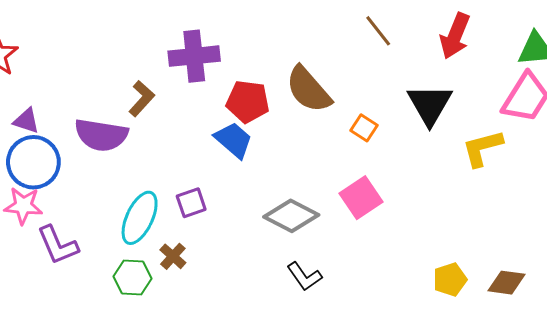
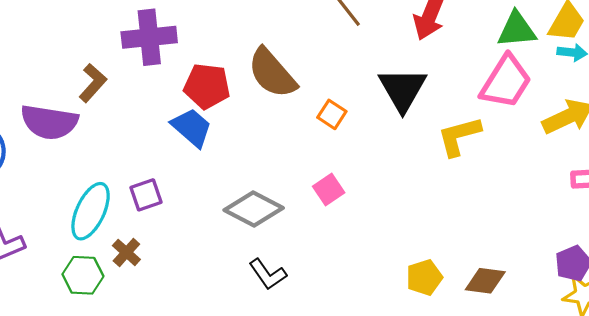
pink square: (361, 198) -> (329, 189), size x0.7

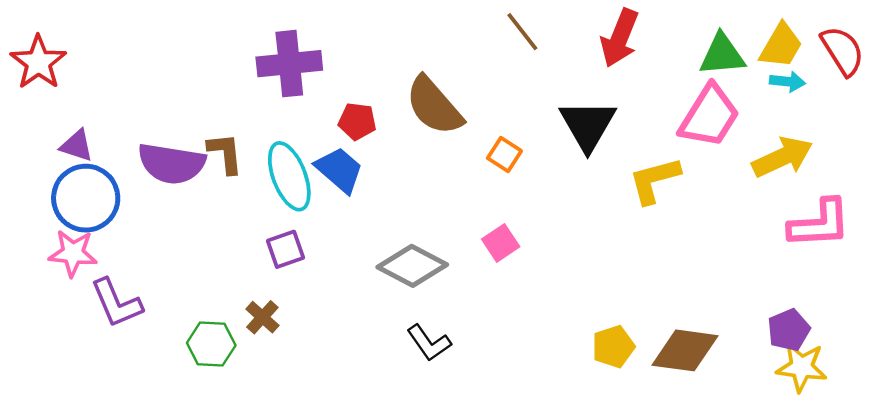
brown L-shape: (93, 83) -> (225, 153), moved, turned -48
red pentagon: (207, 86) -> (357, 121), size x0.7
cyan ellipse: (91, 211) -> (289, 176), moved, turned -46
brown diamond: (485, 281) -> (685, 350), size x1.4

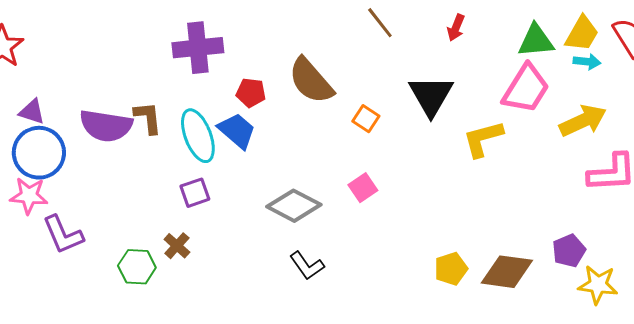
red arrow: (620, 38) -> (456, 28), size x0.6
purple pentagon: (789, 330) -> (569, 251), moved

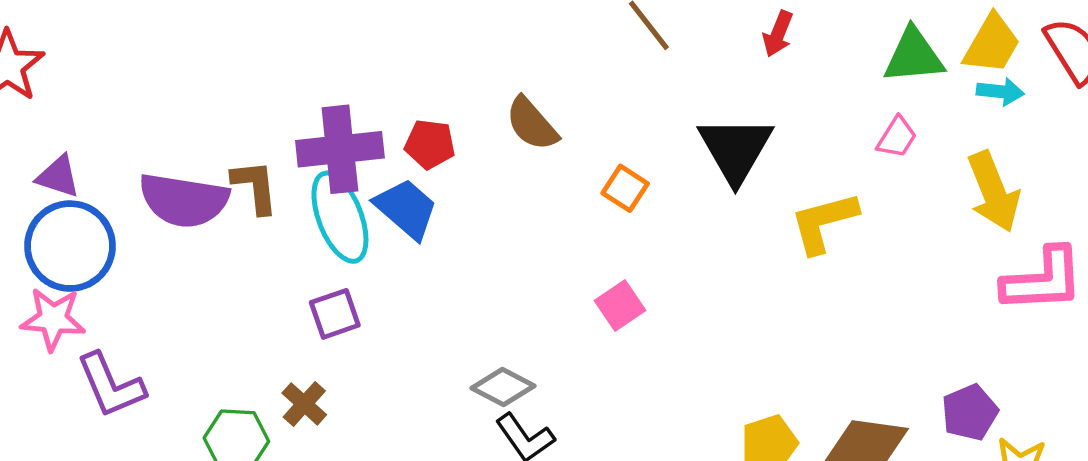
purple cross: (198, 48) -> (340, 149), moved
brown semicircle: (311, 81) -> (532, 124), size x0.7
pink trapezoid: (526, 89) -> (897, 137), size x0.5
yellow arrow: (583, 121) -> (994, 192), turned 93
gray diamond: (294, 206) -> (503, 387), moved, size x0.7

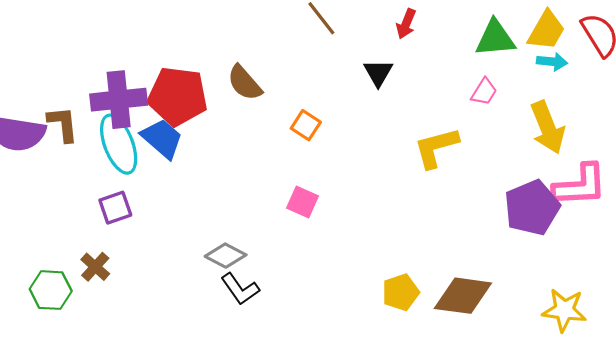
red pentagon: (430, 144) -> (178, 96), size x1.8
black triangle: (735, 149) -> (378, 73), moved, size x0.6
pink square: (620, 305) -> (302, 202), turned -32
purple pentagon: (970, 412) -> (532, 208), moved, size x1.5

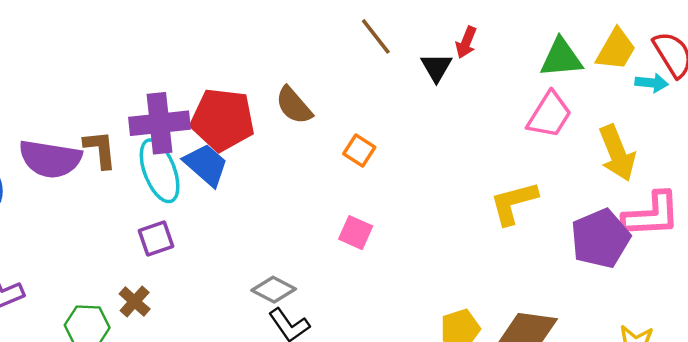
cyan arrow: (552, 62) -> (652, 83), moved
black triangle: (378, 73) -> (436, 67), moved
pink trapezoid: (484, 92) -> (549, 115), size x1.6
yellow L-shape: (436, 147) -> (514, 203), moved

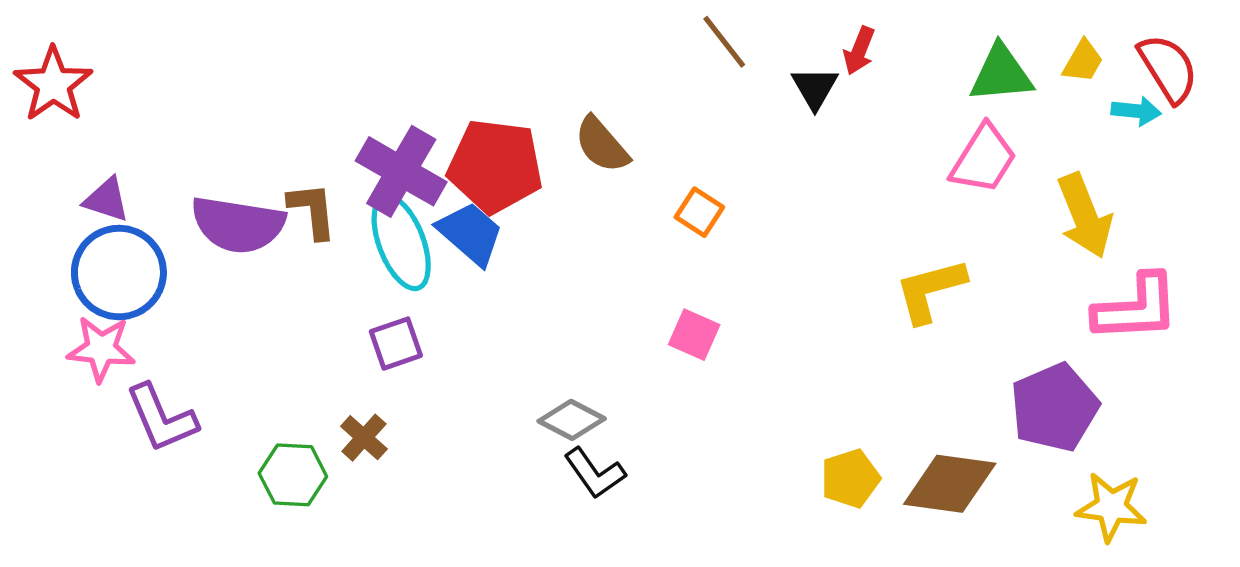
yellow trapezoid: (616, 50) -> (1083, 61), size x0.7
purple cross: (160, 123) -> (401, 171), turned 36
purple pentagon: (600, 238) -> (1054, 407), moved

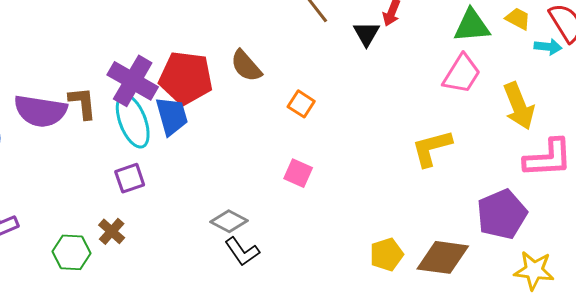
yellow trapezoid: (1083, 61) -> (518, 19), turned -92
blue trapezoid: (470, 233) -> (172, 116), turned 33

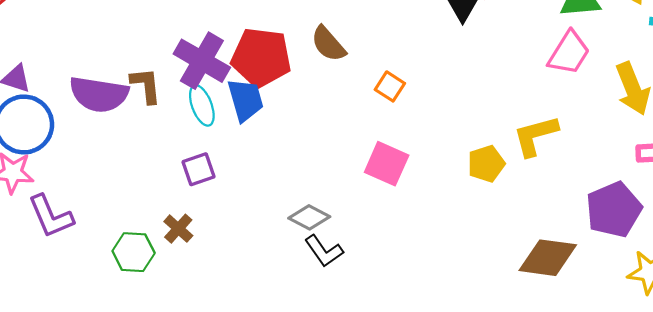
cyan ellipse: (133, 121) -> (202, 105), size x0.7
pink square: (298, 173) -> (387, 164), size x1.4
yellow pentagon: (387, 254) -> (486, 164), moved

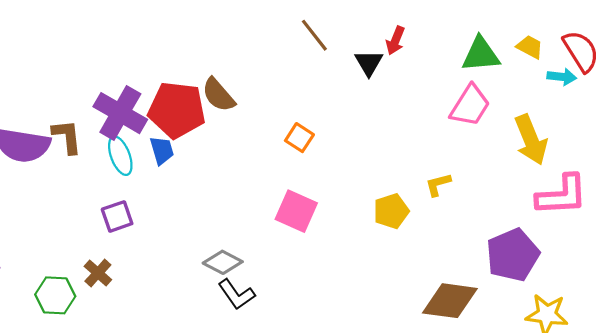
brown semicircle: (328, 44) -> (218, 95), moved
blue trapezoid: (245, 100) -> (162, 150), size x0.7
yellow L-shape: (535, 136) -> (438, 184), size x0.6

